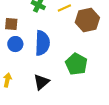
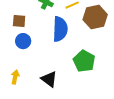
blue semicircle: (42, 43) -> (60, 29), moved
black triangle: (41, 82) -> (49, 79), turned -42

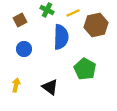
brown square: (19, 21) -> (20, 20), moved, turned -32

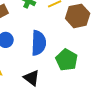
blue semicircle: (61, 37) -> (39, 43), moved

